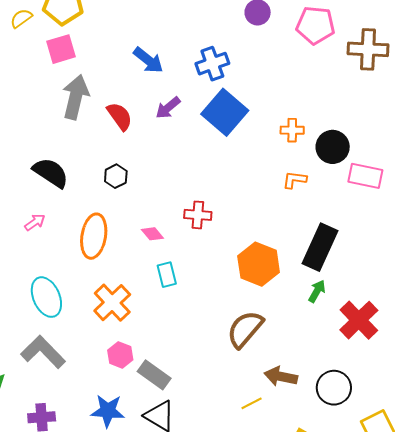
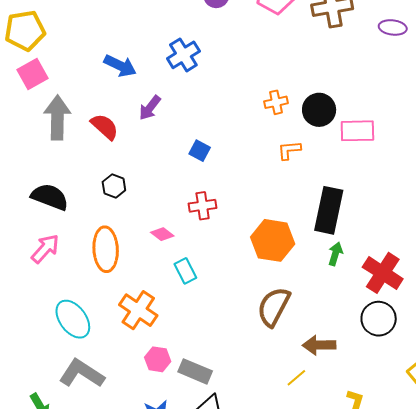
blue square: (225, 112) -> (200, 151), moved, size x0.5
pink arrow: (35, 222) -> (45, 249), size x1.5
black circle: (334, 388) -> (379, 319), moved

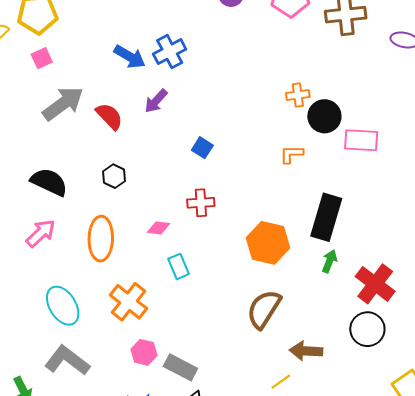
blue cross: (183, 55) -> (170, 52), moved
pink square: (33, 74) -> (42, 58), size x0.7
orange cross: (276, 102) -> (298, 95), moved
gray arrow: (57, 118) -> (63, 104), turned 48
pink diamond: (162, 234) -> (159, 228), turned -35

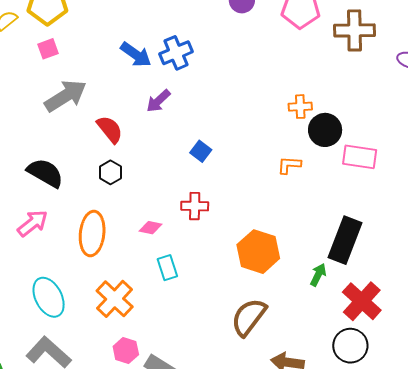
red semicircle: (109, 116) -> (110, 129), moved
black rectangle: (326, 217) -> (345, 240), moved

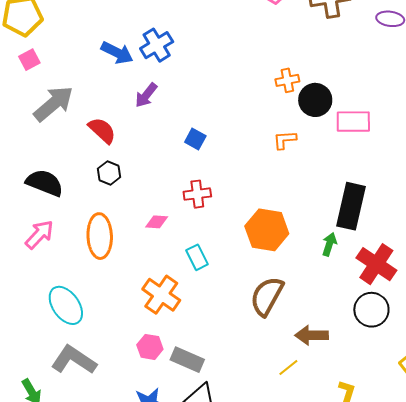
cyan rectangle: (167, 268) -> (197, 257), moved
orange cross: (115, 299) -> (161, 295), moved

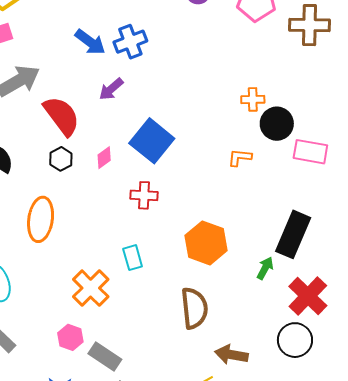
red semicircle: (102, 130) -> (62, 116), size x1.4
blue square: (195, 139) -> (152, 141), size x2.0
pink diamond: (157, 222) -> (104, 158), moved, turned -50
brown semicircle: (267, 296) -> (194, 308), turned 135

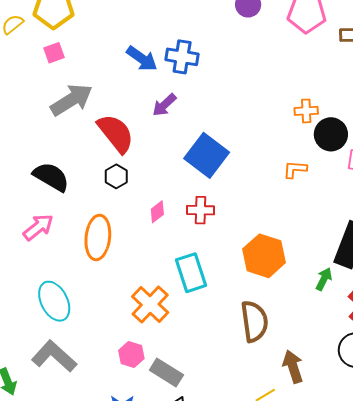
blue cross: (130, 42) -> (182, 57), turned 32
pink diamond: (104, 158) -> (157, 212), moved
cyan rectangle: (133, 258) -> (191, 273), size x1.5
brown arrow: (231, 355) -> (293, 367), turned 64

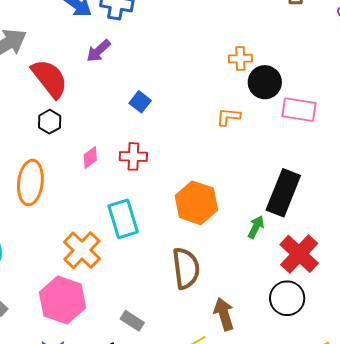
blue square: (207, 155) -> (140, 102), size x0.5
pink hexagon: (131, 355) -> (62, 300), size x1.8
gray rectangle: (166, 373) -> (132, 321), moved, size x0.7

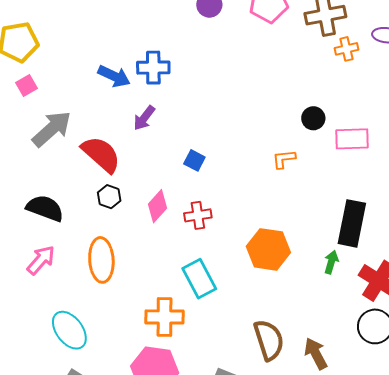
orange cross: (240, 59) -> (346, 49), moved
black circle: (265, 82) -> (313, 118), size x0.7
pink diamond: (90, 158) -> (157, 206), moved, size x1.4
orange cross: (82, 250) -> (164, 317), turned -33
brown semicircle: (186, 268) -> (269, 340), moved

